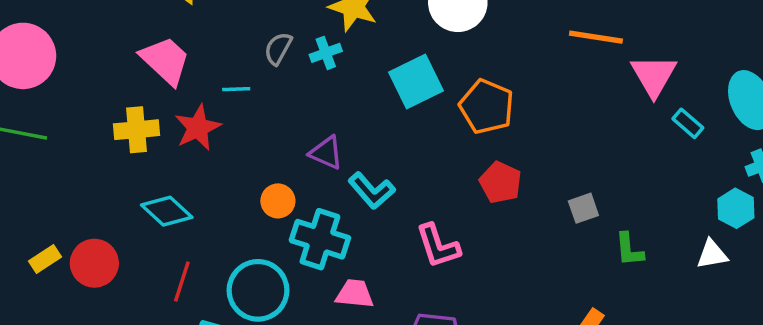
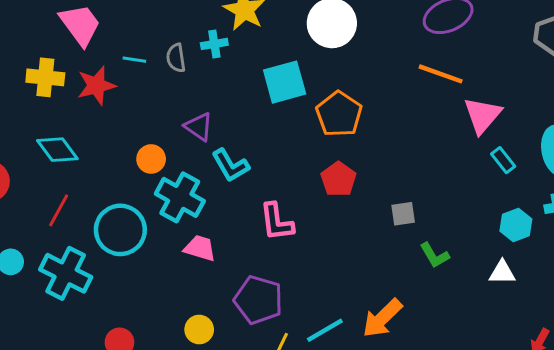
gray semicircle: (278, 48) -> (176, 58), moved, turned -48
cyan hexagon: (736, 208) -> (516, 225), moved
green L-shape: (629, 250) -> (434, 255), turned -36

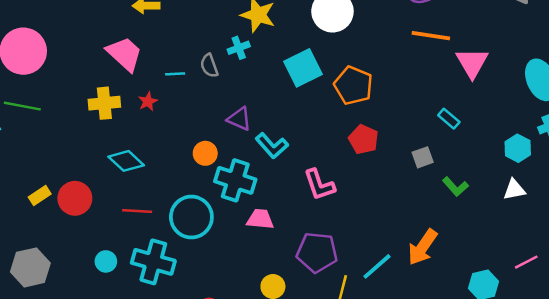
red star: (96, 85) -> (148, 101), size x0.6
cyan rectangle: (503, 160) -> (449, 119), moved
red line: (59, 210) -> (137, 211), turned 76

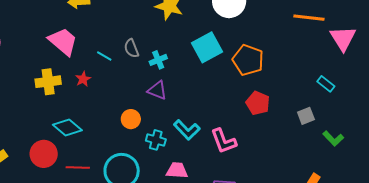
cyan cross: (239, 48) -> (158, 60), moved
cyan line: (175, 74) -> (104, 56), turned 35
cyan L-shape: (272, 146) -> (187, 130), moved
cyan cross: (235, 180) -> (156, 140), size x0.6
red circle: (75, 198) -> (44, 154), moved

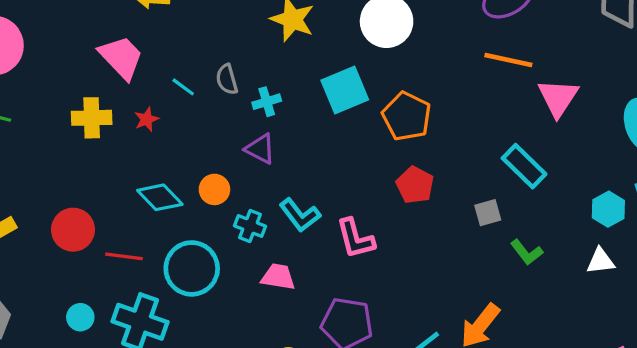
cyan rectangle: (326, 84) -> (524, 166), size x1.6
cyan diamond: (67, 128) -> (160, 197), moved

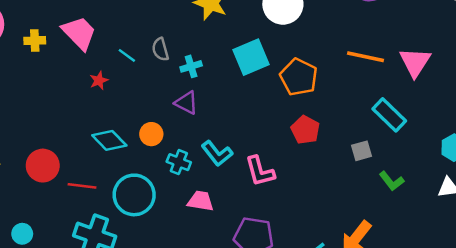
orange line: (508, 60) -> (365, 57), moved
yellow cross: (92, 118) -> (35, 41), moved, size x0.7
cyan circle: (80, 317) -> (22, 234), moved

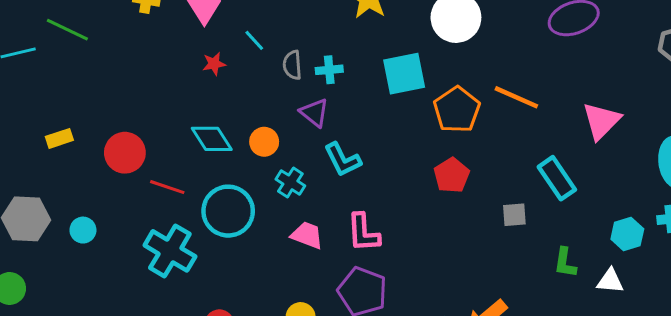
gray semicircle: (160, 49) -> (292, 65), moved
orange line: (365, 57) -> (516, 97), moved
cyan L-shape: (217, 153) -> (343, 160), moved
pink L-shape: (260, 171) -> (363, 233), moved
green L-shape: (392, 181) -> (565, 263), moved, turned 35

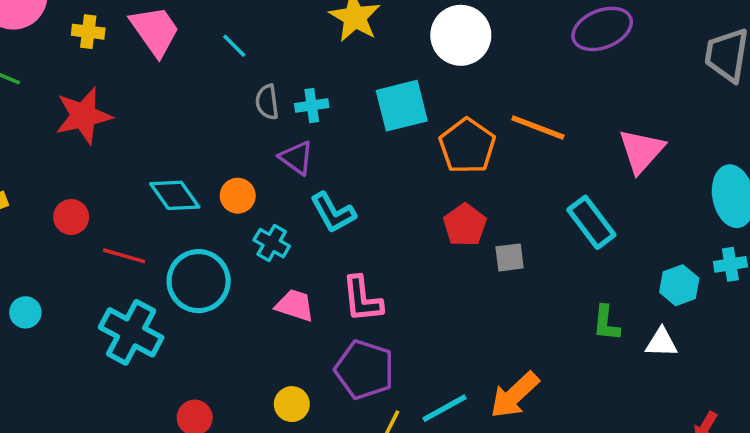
cyan line: (254, 40) -> (234, 46), moved
red star: (214, 64) -> (83, 116), moved, size x2.0
red circle: (125, 153) -> (71, 217), size x0.7
gray square: (514, 215) -> (510, 257), moved

